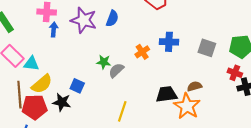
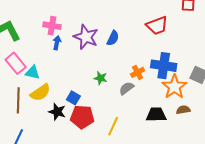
blue cross: (169, 42) -> (164, 66), size x1.4
gray semicircle: (116, 70) -> (126, 88), moved
orange star: (187, 106) -> (174, 87), moved
red pentagon: (34, 107) -> (82, 117), moved

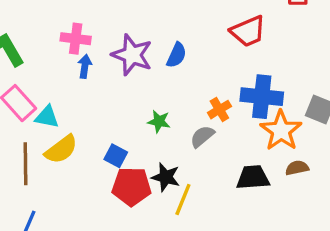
black star: (57, 112) -> (166, 177), moved

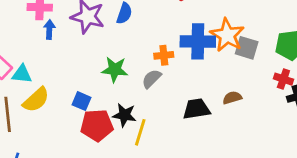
orange cross: (219, 110) -> (164, 55), turned 30
green star: (159, 121) -> (115, 70), size x1.4
orange star: (281, 131) -> (227, 35), moved

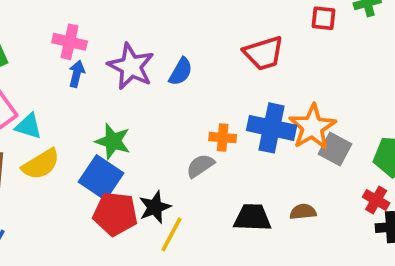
green star: (115, 70) -> (113, 141), moved
blue square: (81, 101) -> (101, 178), size x1.6
black star: (124, 115) -> (155, 207), turned 30

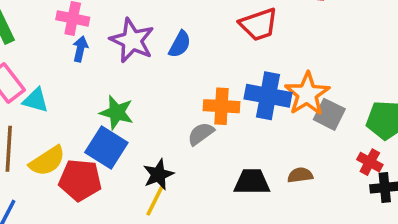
orange cross: (223, 138) -> (221, 106), size x1.4
yellow semicircle: (41, 164) -> (47, 161), moved
red pentagon: (115, 214) -> (80, 180), moved
yellow line: (171, 234) -> (156, 199), moved

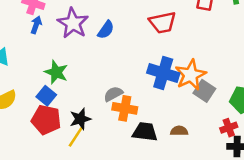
orange cross: (221, 106) -> (125, 108), moved
blue square: (106, 147) -> (46, 96), size x0.7
red cross: (370, 162) -> (229, 128), turned 35
red pentagon: (80, 180) -> (46, 120), moved

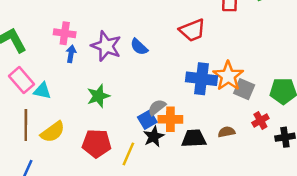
blue semicircle: (106, 30) -> (139, 47), turned 108
green star: (56, 72) -> (98, 96), turned -30
blue square: (46, 96) -> (147, 120), moved, turned 30
black star: (80, 119) -> (154, 137), moved
red cross: (229, 128) -> (260, 120), moved

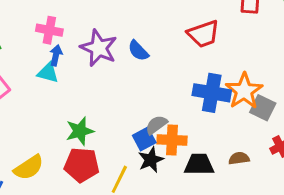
cyan triangle: (42, 91) -> (48, 73), moved
green star: (98, 96) -> (80, 131), moved
yellow semicircle: (53, 132) -> (29, 168), moved

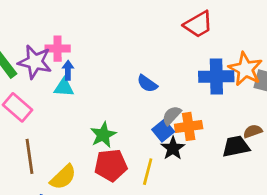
purple star: (99, 48) -> (35, 62), moved
blue semicircle: (138, 51) -> (147, 84), moved
black trapezoid: (199, 164) -> (236, 146), moved

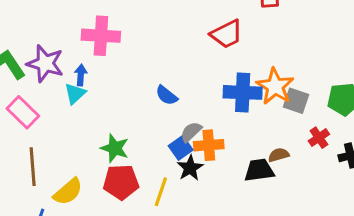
pink cross: (58, 49) -> (101, 36), moved, size x1.4
cyan triangle: (64, 87) -> (75, 94), turned -50
green star: (103, 135) -> (115, 148), turned -30

